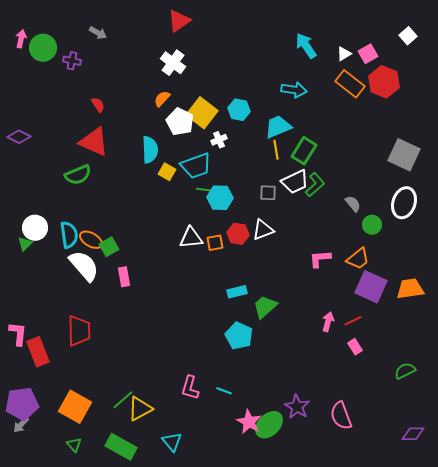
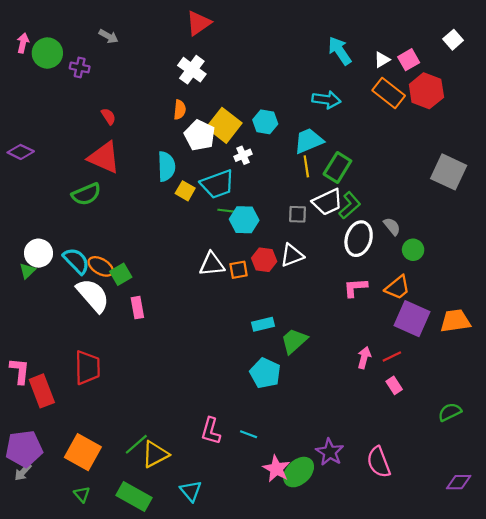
orange semicircle: (162, 99) -> (180, 110), turned 144
white ellipse: (404, 203) -> (359, 239), moved
cyan semicircle: (69, 235) -> (76, 261), turned -36

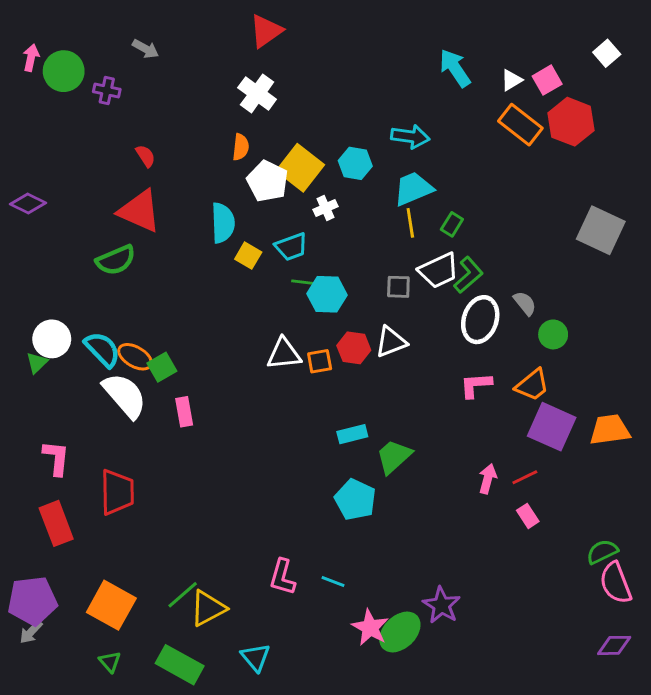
cyan arrow: (326, 100) -> (410, 137), moved
green rectangle: (337, 168) -> (452, 224), size x0.6
cyan trapezoid: (217, 184) -> (291, 247), size x0.7
pink L-shape: (20, 371) -> (56, 458), moved
pink semicircle: (379, 462) -> (616, 583), moved

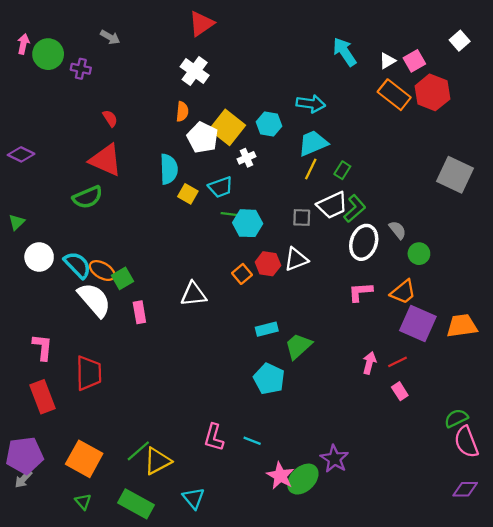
yellow line: (410, 223) -> (311, 169), turned 35
white triangle: (284, 354) -> (194, 294), moved
orange square: (320, 361) -> (242, 274), turned -30
green triangle: (37, 363) -> (17, 222), moved

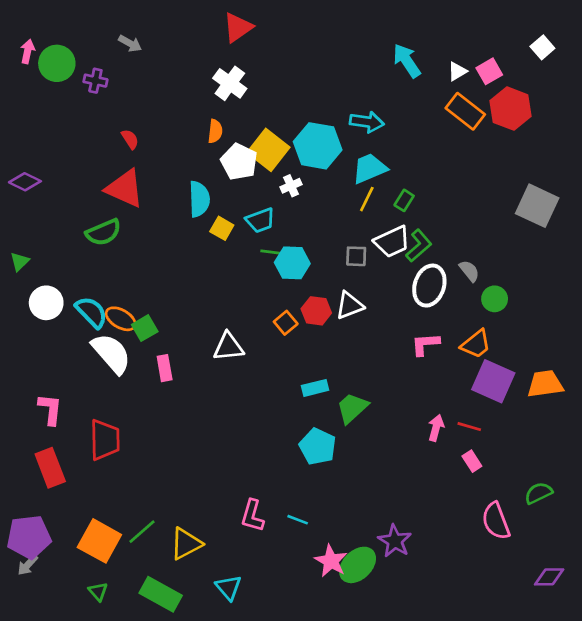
cyan hexagon: (269, 124) -> (318, 146), size x1.6
red line: (398, 362) -> (469, 427), turned 42
pink semicircle: (466, 442) -> (496, 521), moved
green line: (138, 451) -> (142, 532), moved

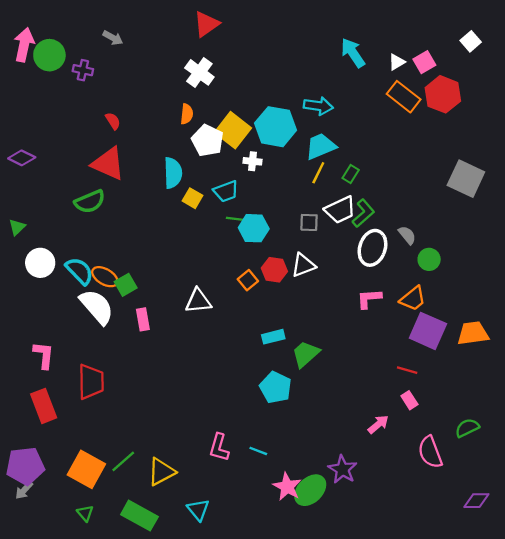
pink arrow: (28, 51) -> (24, 45), size x1.6
white cross: (291, 186) -> (252, 161), turned 30
pink arrow: (436, 428) -> (378, 424), moved, turned 35

